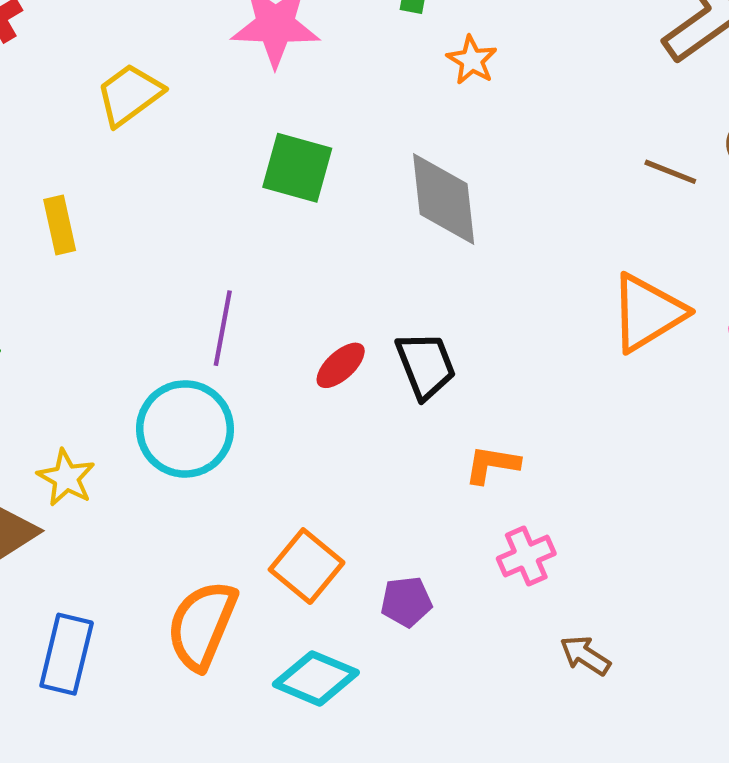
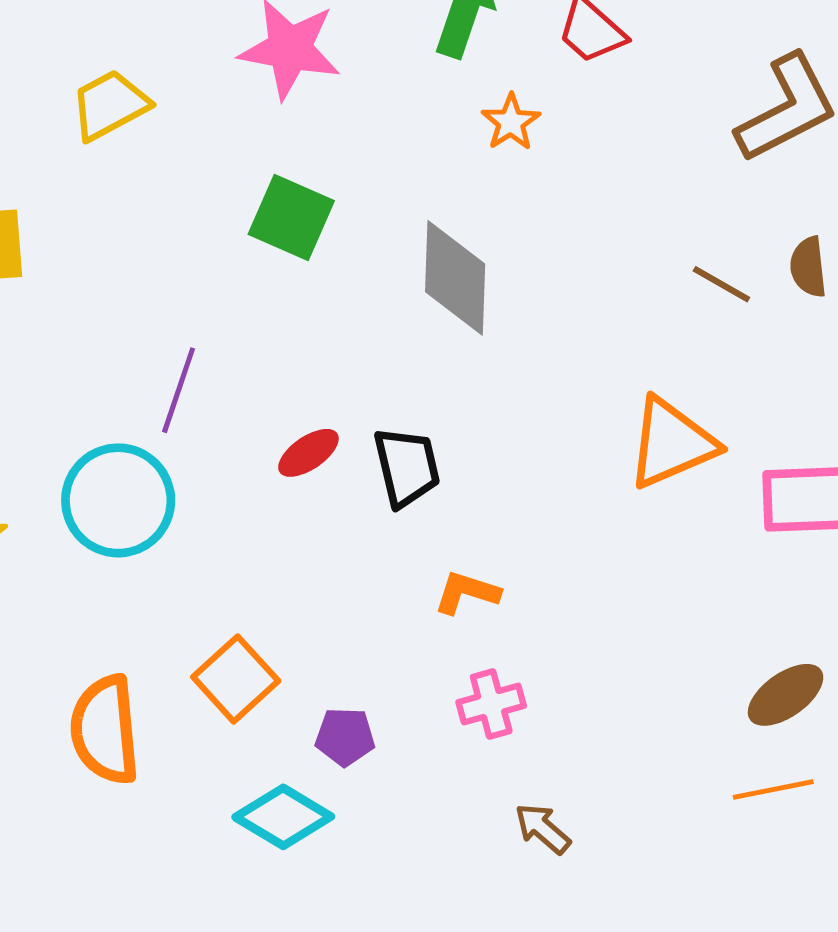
orange semicircle: (202, 625) -> (105, 730), turned -36
cyan diamond: (316, 678) -> (283, 817), moved

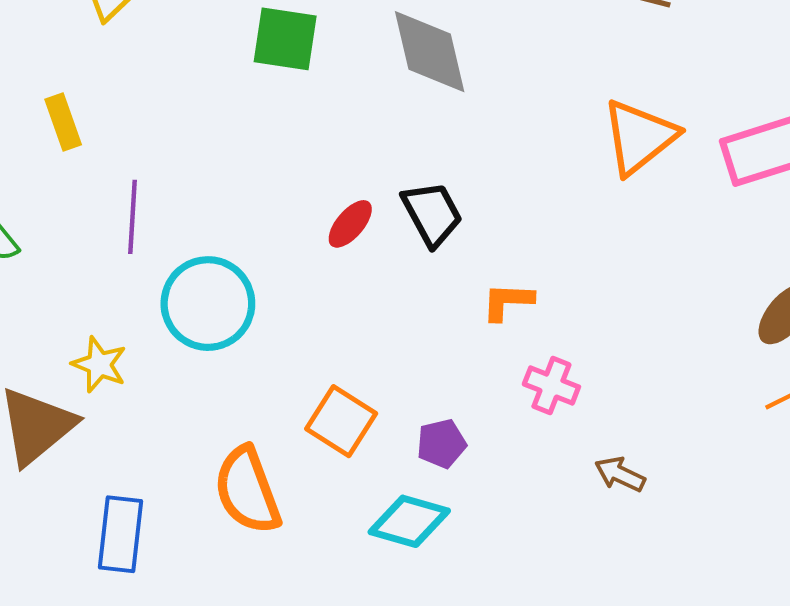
purple line: (179, 390) -> (132, 217), moved
pink cross: (491, 704) -> (551, 386), turned -38

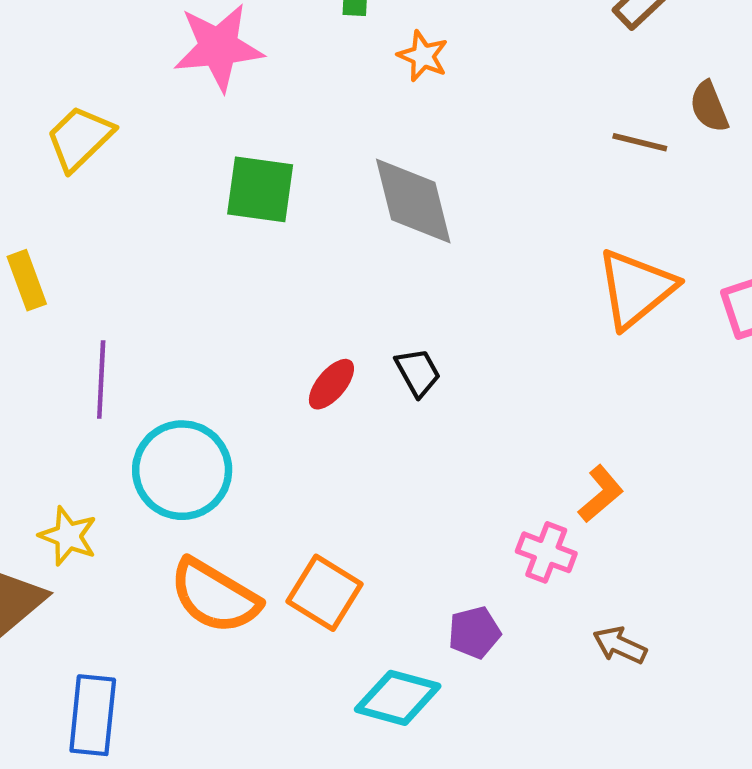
black trapezoid: (432, 214) -> (418, 372), size x0.7
orange L-shape: (508, 301) -> (601, 494), moved, turned 138
purple pentagon: (441, 444) -> (474, 632), moved
orange semicircle: (247, 490) -> (215, 596), moved, turned -38

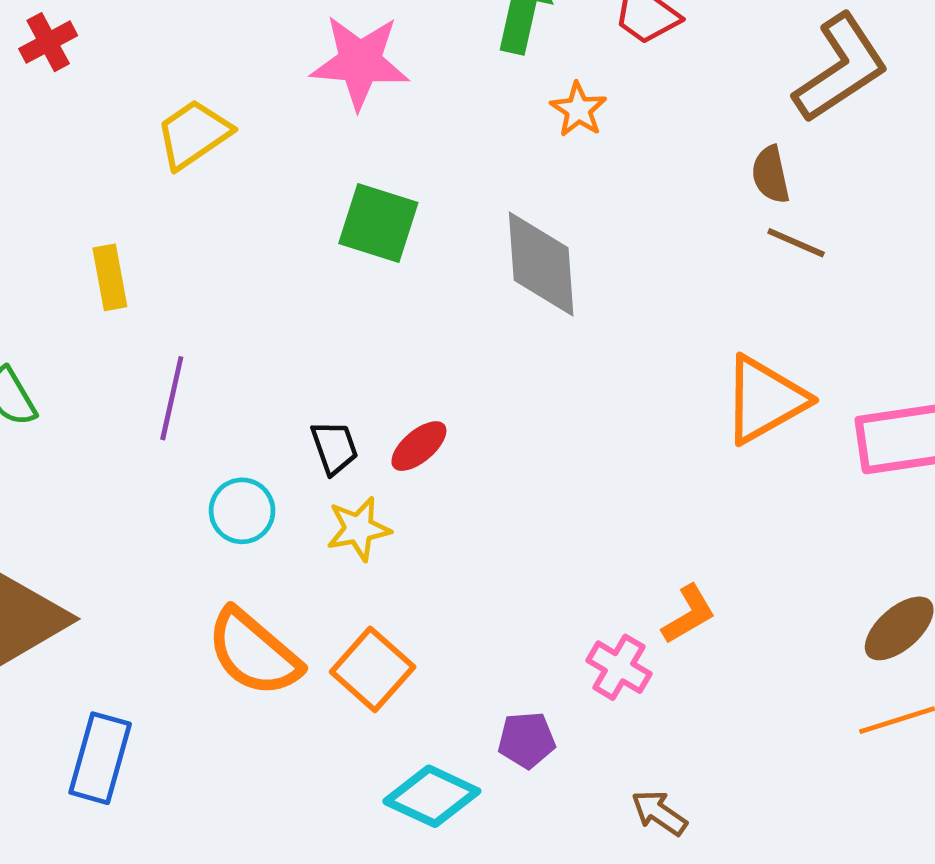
brown semicircle: (709, 107) -> (771, 175), moved
black trapezoid: (418, 372) -> (334, 448), moved
cyan circle: (182, 470) -> (242, 511), size x0.6
yellow star: (68, 536) -> (359, 529), moved, turned 30
brown arrow: (620, 645) -> (659, 813), moved

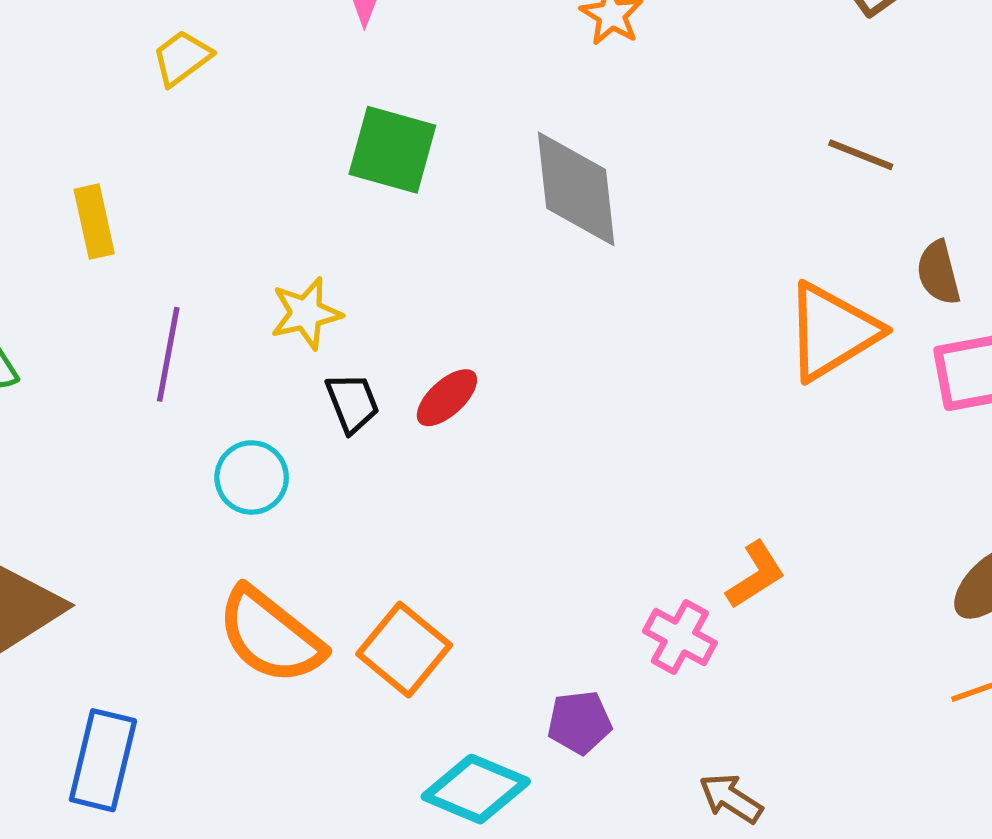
yellow trapezoid: (194, 134) -> (182, 58), size x0.7
brown semicircle: (771, 175) -> (938, 273), moved
yellow star: (359, 529) -> (306, 313), moved

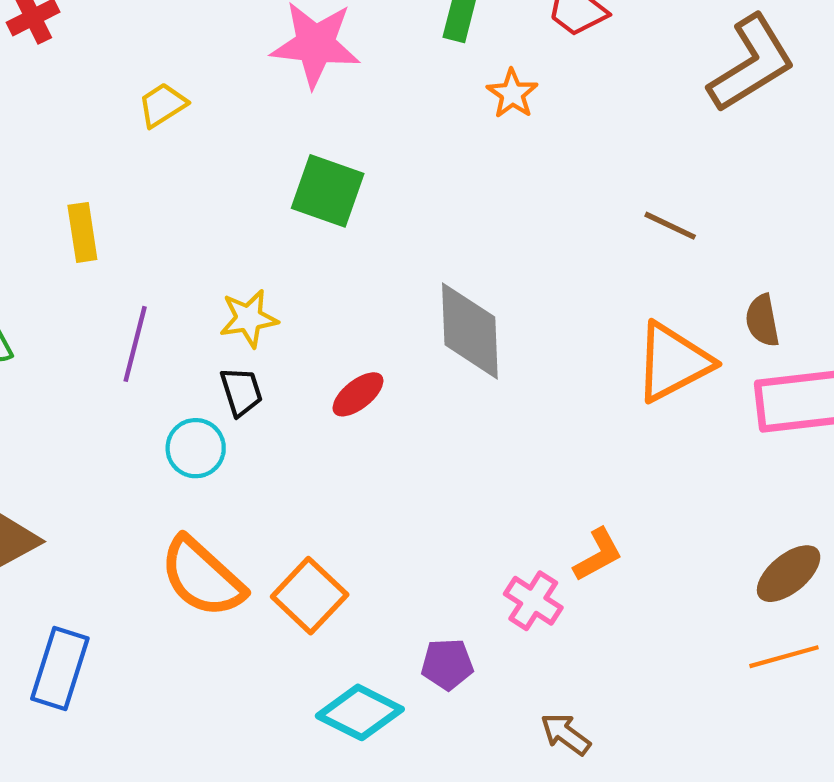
brown line: (861, 155) -> (670, 226), moved
gray diamond: (576, 189) -> (470, 331), moved
black trapezoid: (352, 403) -> (241, 392), moved

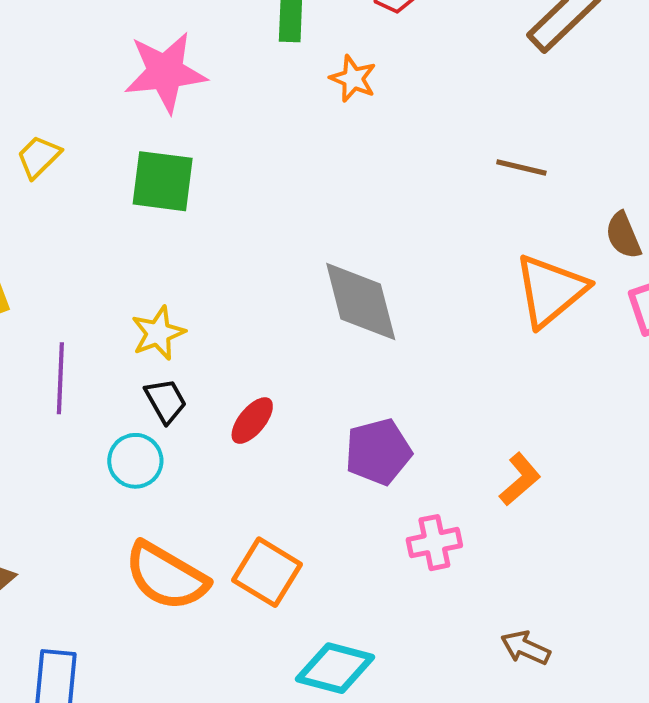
green square: (328, 191) -> (163, 181), moved
red ellipse: (358, 394) -> (252, 421), moved
pink cross: (533, 601) -> (434, 543), moved, turned -32
purple pentagon: (447, 664) -> (378, 452), moved, size x1.4

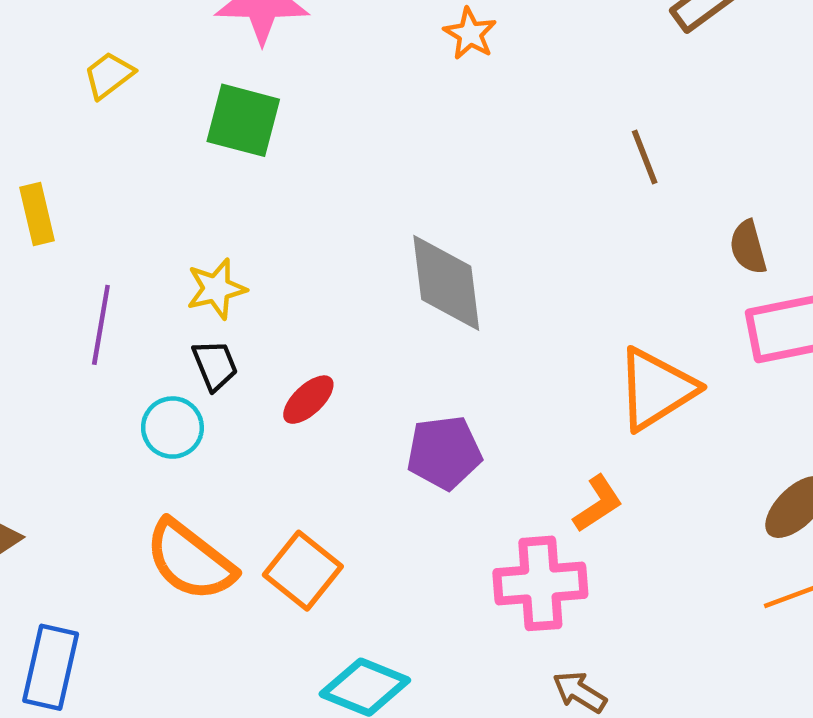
brown line: (521, 168) -> (645, 157), turned 48
orange triangle: (551, 290) -> (656, 389), moved
pink cross: (434, 543) -> (540, 583), moved, size x1.5

